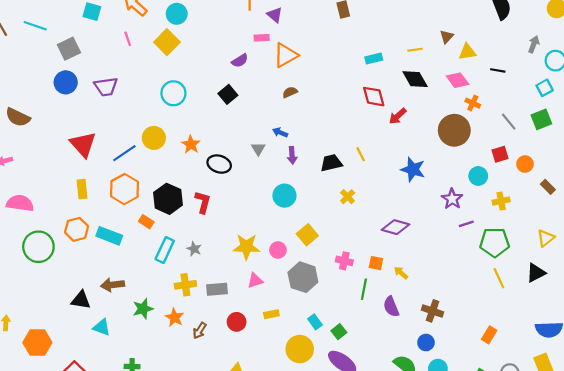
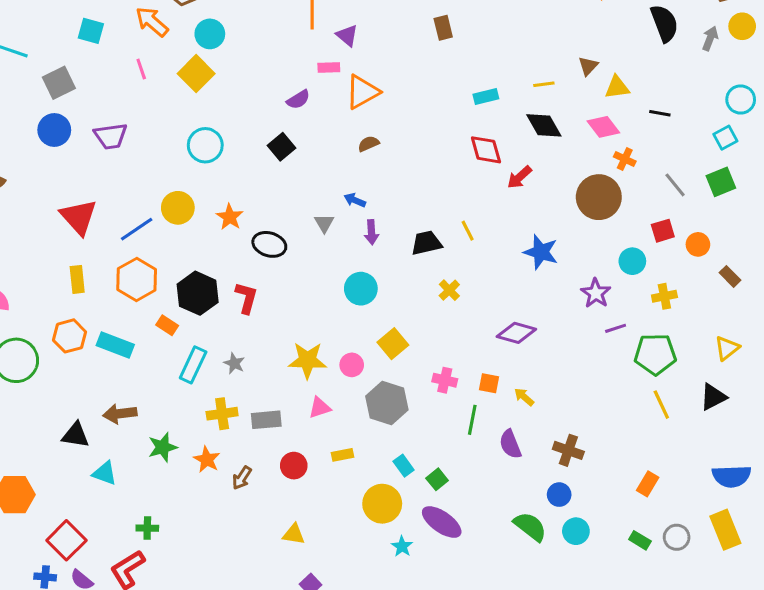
gray arrow: (534, 44) -> (710, 38), moved

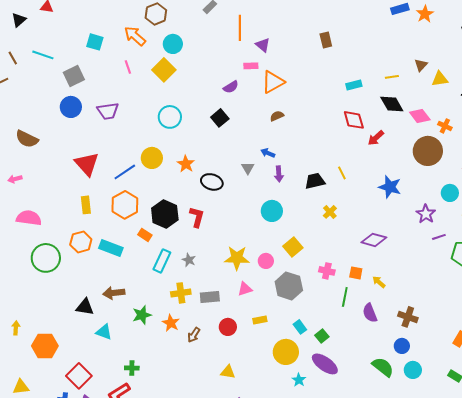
pink diamond: (603, 127) -> (420, 116), moved

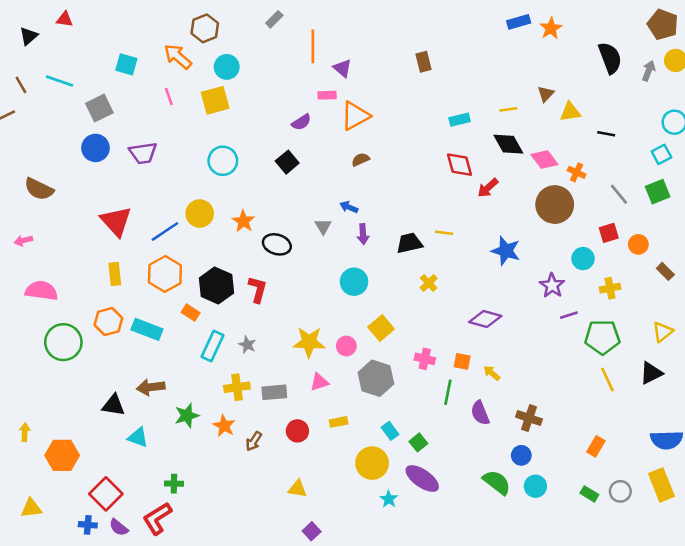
yellow square: (164, 70) -> (215, 100), turned 30
yellow line: (342, 173) -> (444, 233), turned -56

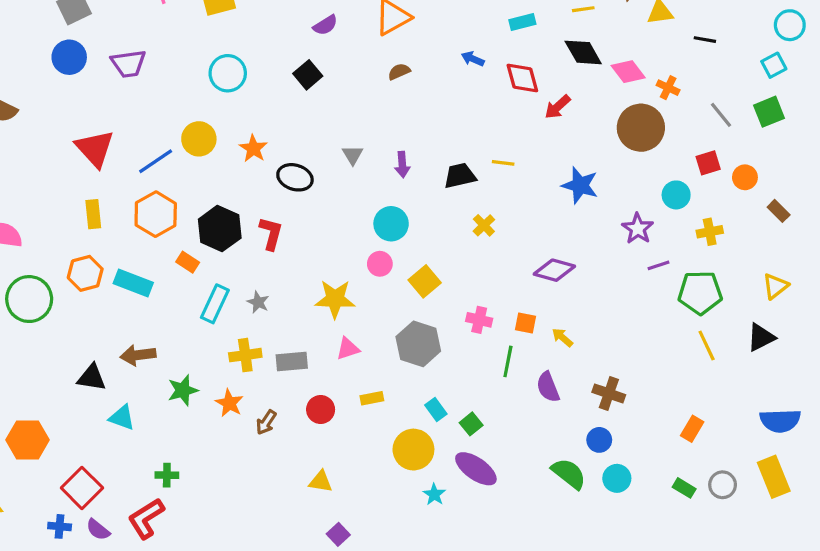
blue arrow: (349, 207) -> (473, 59), moved
pink circle: (346, 346) -> (380, 264), moved

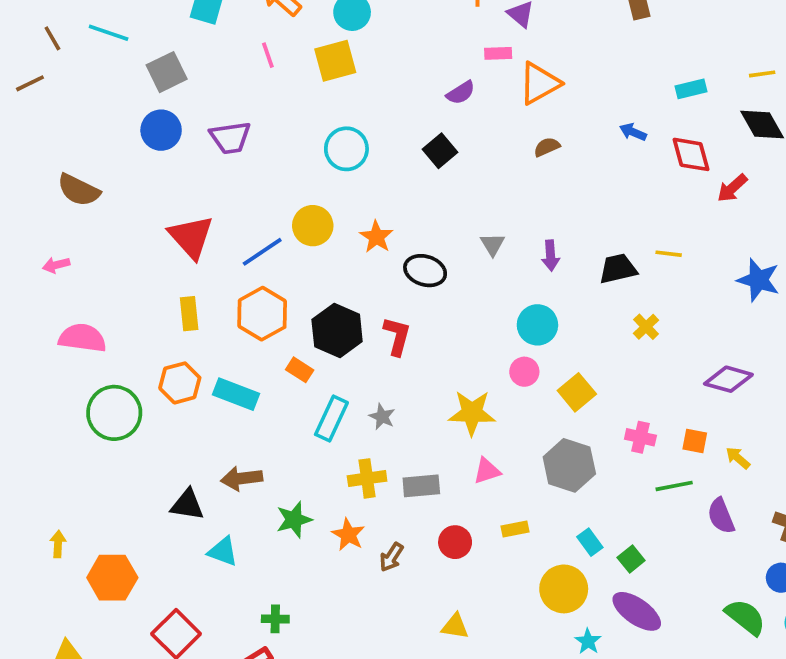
green line: (508, 361) -> (674, 486), turned 68

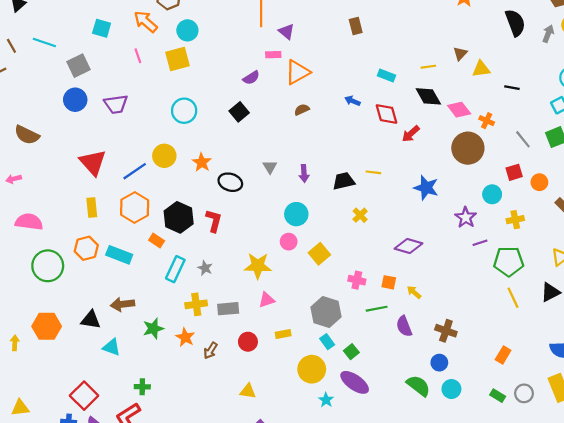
cyan rectangle: (691, 89) -> (387, 76), turned 35
gray hexagon: (569, 465) -> (326, 312), moved
orange hexagon: (112, 578) -> (47, 326), moved

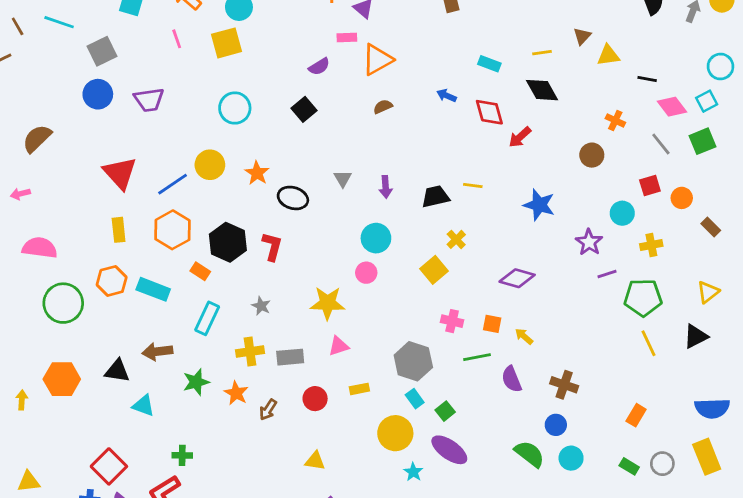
pink diamond: (459, 110) -> (672, 107), moved
brown semicircle: (27, 135) -> (37, 138), turned 110
brown circle: (468, 148) -> (592, 155), size x0.6
yellow square: (319, 254) -> (434, 270), moved
cyan rectangle: (175, 269) -> (207, 318), moved

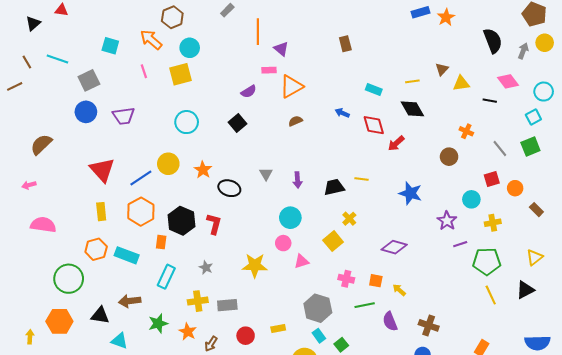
pink diamond: (672, 107) -> (508, 81), moved
orange rectangle: (200, 271) -> (161, 242), turned 64
green circle: (63, 303) -> (69, 279), moved
pink triangle: (339, 346) -> (302, 261), moved

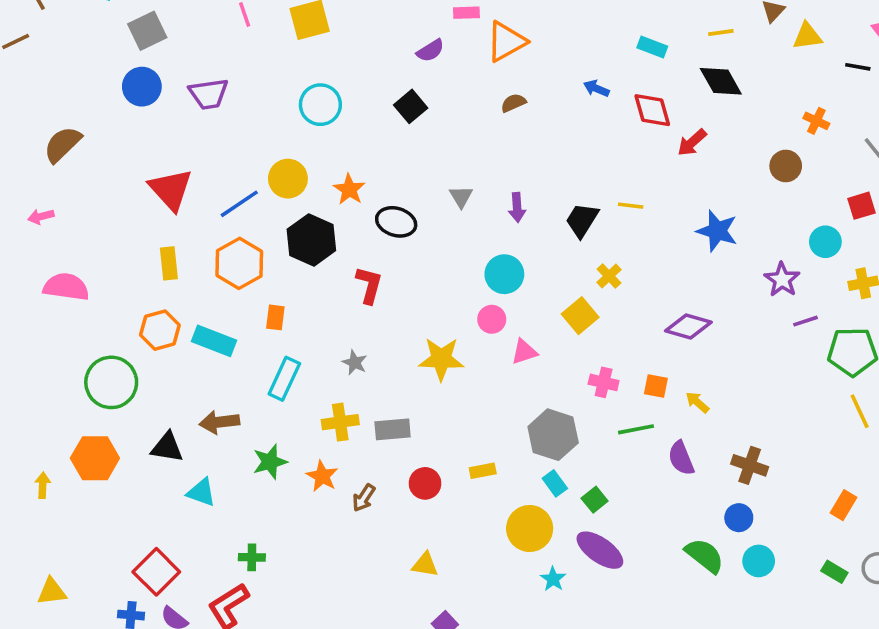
black trapezoid: (334, 187) -> (582, 220), turned -45
black hexagon: (182, 221) -> (311, 240), moved

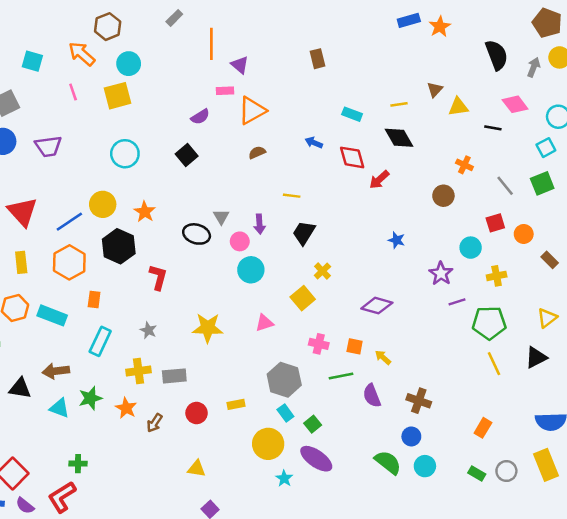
yellow line: (631, 206) -> (292, 196), moved
black ellipse: (396, 222) -> (197, 234), moved
blue star: (717, 231) -> (397, 240), size x0.6
pink circle: (492, 319) -> (240, 241), moved
cyan triangle: (201, 492) -> (59, 408), moved

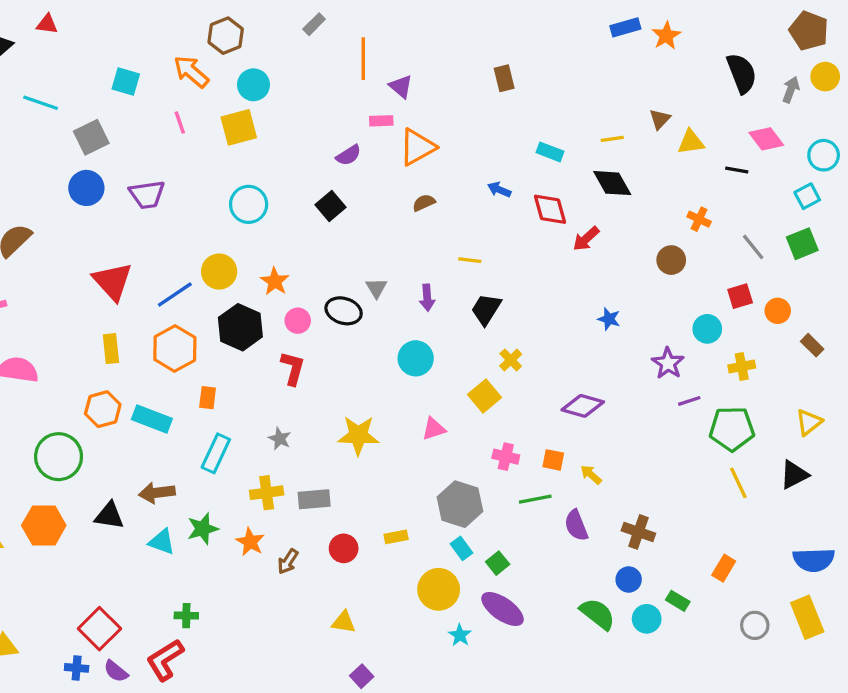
pink circle: (240, 241) -> (298, 321), moved
green rectangle: (477, 473) -> (678, 601), moved

